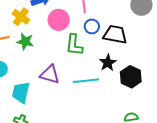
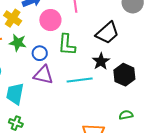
blue circle: (92, 26) -> (40, 53), moved
black trapezoid: (115, 34) -> (107, 33), turned 130

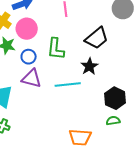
pink circle: (50, 20) -> (27, 29), moved
black hexagon: (124, 75) -> (115, 98), moved

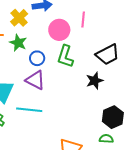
pink circle: (27, 29) -> (59, 30), moved
cyan line: (68, 85) -> (29, 110), moved

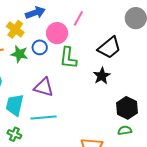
pink line: (83, 20) -> (78, 18), turned 35
blue circle: (37, 58) -> (40, 47), moved

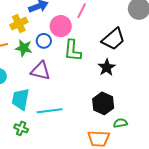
yellow cross: (15, 29) -> (19, 24), turned 30
purple triangle: (44, 87) -> (40, 71), moved
black hexagon: (127, 108) -> (103, 103), moved
green semicircle: (125, 130) -> (120, 123), moved

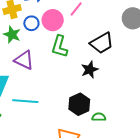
blue circle: (44, 41) -> (31, 23), moved
green semicircle: (120, 123) -> (99, 117), moved

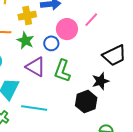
blue circle: (31, 23) -> (51, 43), moved
green L-shape: (60, 46) -> (62, 71), moved
black hexagon: (79, 104) -> (86, 102), moved

